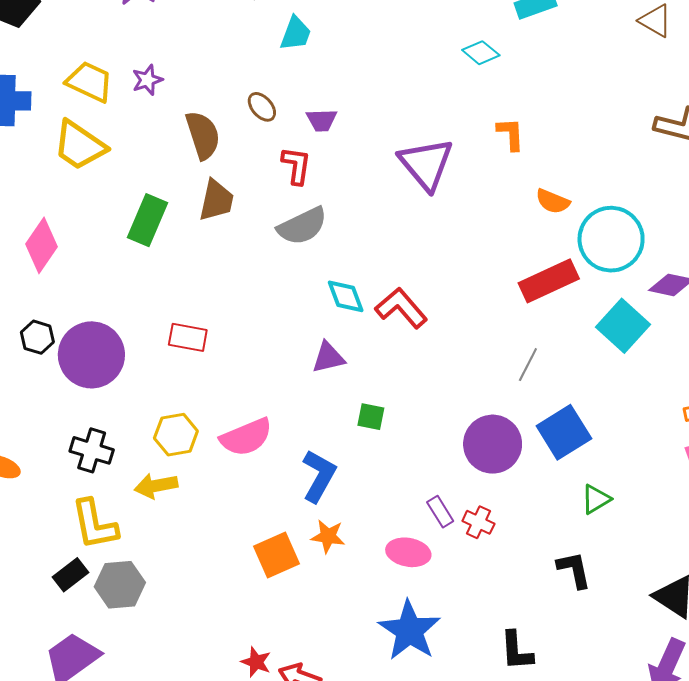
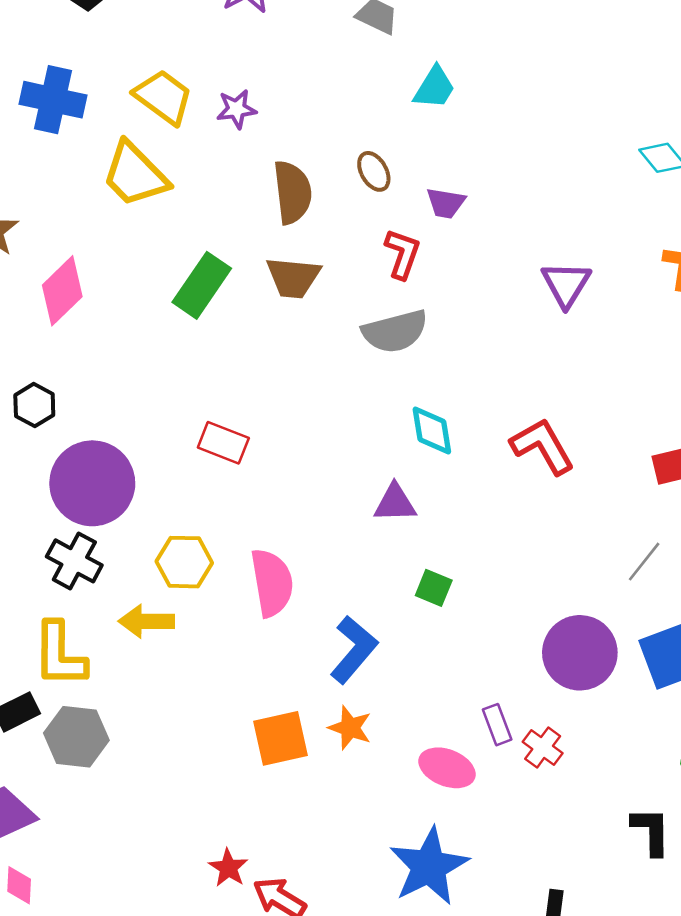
purple triangle: (426, 164) -> (566, 284), size x0.7
brown trapezoid: (216, 200) -> (293, 278), turned 72
red L-shape: (401, 308) -> (542, 446), moved
purple circle: (91, 355) -> (92, 483), moved
pink semicircle: (246, 437) -> (272, 583), turned -88

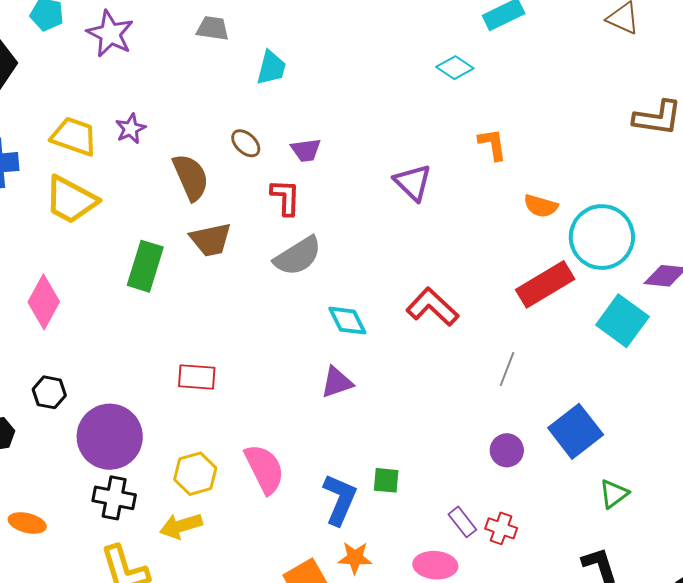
gray line: (644, 562) -> (507, 369), moved
green square: (434, 588) -> (386, 480), moved
purple circle: (580, 653) -> (507, 450), size x0.6

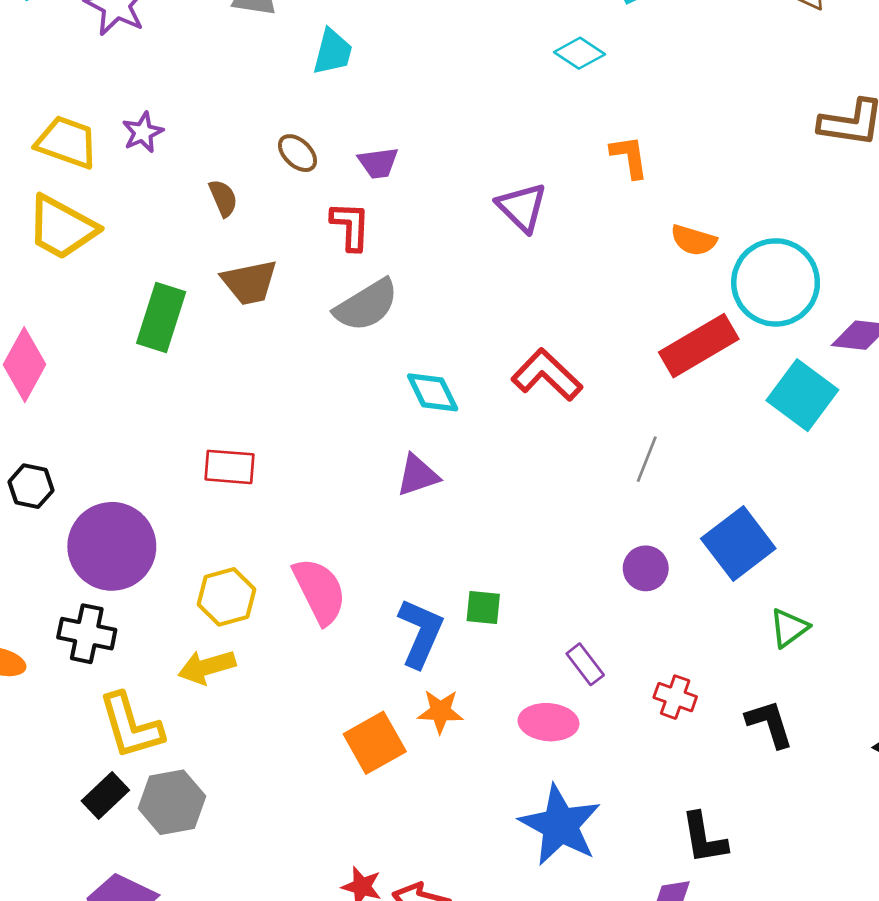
brown semicircle: (191, 177) -> (223, 198), size x0.6
black cross: (114, 498) -> (87, 634), moved
red cross: (501, 528) -> (675, 697), moved

